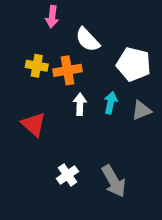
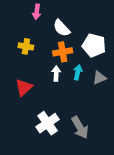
orange cross: (68, 70) -> (63, 52), moved
red triangle: (34, 124) -> (24, 87), turned 36
white cross: (68, 175) -> (48, 123), size x1.5

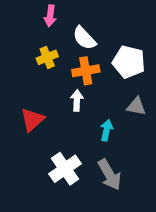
yellow cross: (26, 46) -> (47, 57), moved, turned -32
cyan arrow: (78, 72) -> (107, 130), moved
gray triangle: (99, 78) -> (136, 106), turned 32

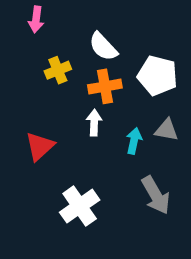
pink arrow: (50, 16) -> (36, 19), moved
cyan arrow: (107, 130) -> (134, 141), moved
gray arrow: (110, 175) -> (156, 195), moved

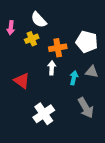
pink arrow: (36, 19) -> (11, 28), moved
white semicircle: (103, 47) -> (39, 20), moved
red triangle: (40, 146) -> (22, 81), turned -42

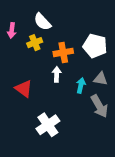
gray arrow: (86, 108) -> (99, 106), moved

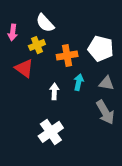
white arrow: (57, 74) -> (54, 91), moved
cyan arrow: (81, 85) -> (79, 82), moved
red triangle: (24, 89) -> (24, 68), moved

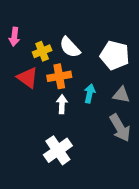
white semicircle: (45, 23) -> (70, 47), moved
orange cross: (67, 55) -> (59, 76), moved

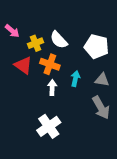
pink arrow: (14, 37) -> (12, 31), turned -56
orange cross: (59, 76) -> (50, 64), turned 30

